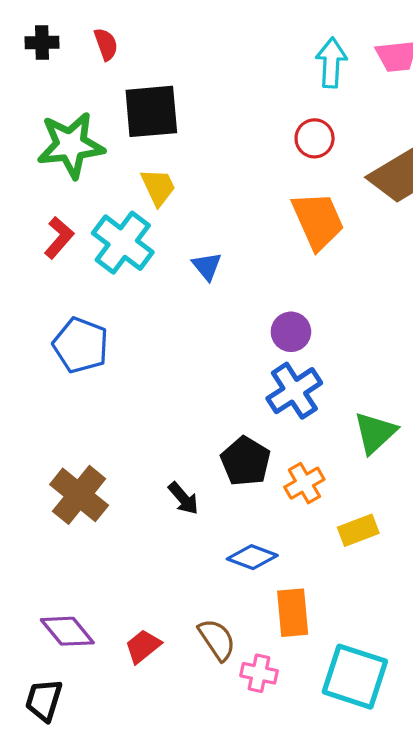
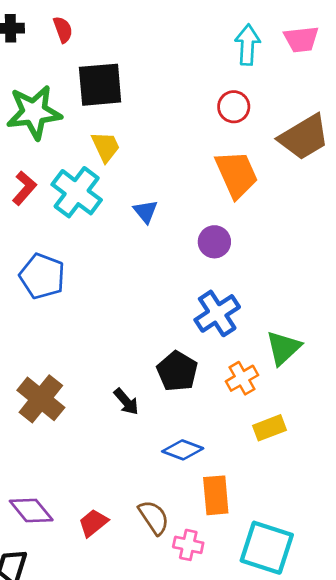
purple circle: (291, 332) -> (214, 242), moved
orange cross: (304, 483) -> (242, 378), moved

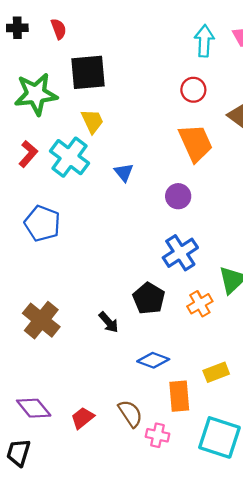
yellow rectangle: (270, 428) -> (216, 372), moved

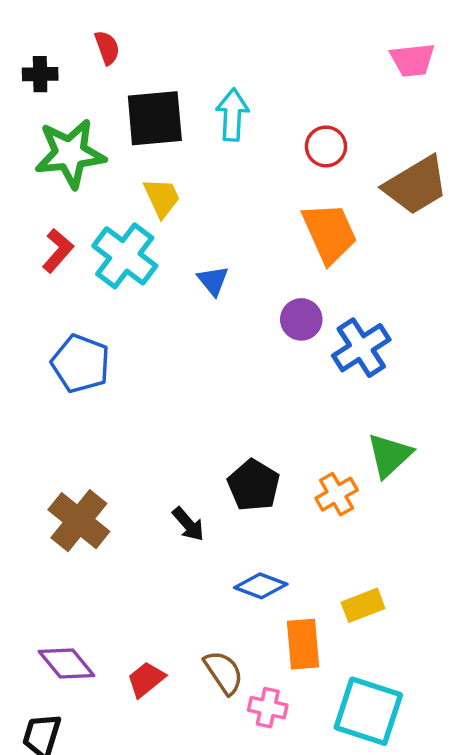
black cross: (17, 28) -> (40, 74), moved
cyan arrow: (204, 41) -> (232, 115), moved
blue cross: (180, 253) -> (361, 348), moved

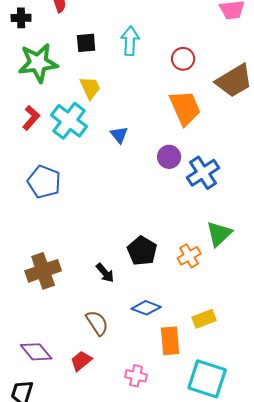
black square: (155, 118) -> (86, 43), size x0.6
brown cross: (79, 521) -> (43, 271), turned 32
brown semicircle: (224, 672) -> (97, 323), moved
pink cross: (268, 708) -> (136, 376), moved

